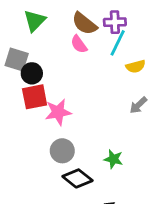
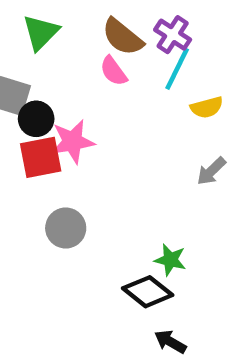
purple cross: (115, 22) -> (173, 35), turned 35
pink star: (58, 112) -> (73, 142), moved
gray circle: (62, 151) -> (66, 228), moved
black diamond: (77, 178) -> (148, 292), moved

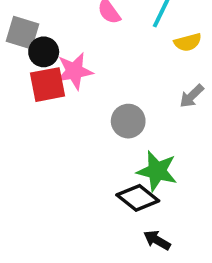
gray circle: (66, 228) -> (128, 121), moved
green star: (170, 260) -> (157, 171), size x1.5

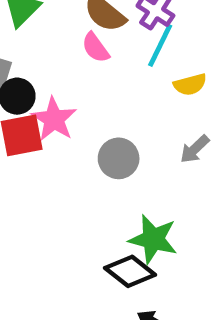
pink star: (74, 71) -> (54, 119), turned -30
gray circle: (128, 121) -> (119, 158), moved

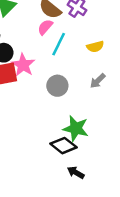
cyan line: (160, 45) -> (59, 44), moved
pink semicircle: (95, 48) -> (45, 27), turned 77

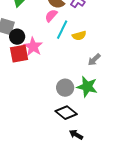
yellow semicircle: (95, 47) -> (79, 36), moved
gray circle: (57, 86) -> (65, 88), moved
green star: (76, 128) -> (87, 87), moved

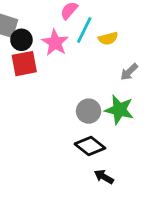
pink star: (33, 47) -> (55, 43), moved

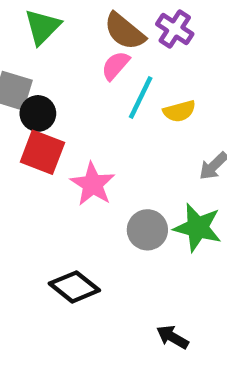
pink star: (55, 43) -> (93, 184), moved
red square: (24, 64) -> (42, 152), turned 32
black diamond: (90, 146) -> (74, 287), moved

